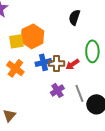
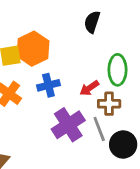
brown cross: (56, 63) -> (109, 104), moved
purple cross: (57, 90) -> (68, 125), size x1.6

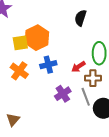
purple cross: (68, 125) -> (63, 94), size x0.7

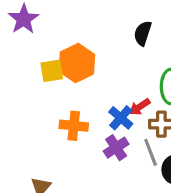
blue cross: (48, 65) -> (121, 118), moved, turned -35
orange cross: (19, 71) -> (74, 126), moved, turned -30

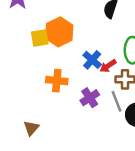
blue cross: (121, 118) -> (92, 60), moved

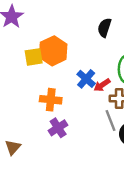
purple cross: (90, 98) -> (58, 128), moved
brown triangle: (31, 128) -> (13, 147), moved

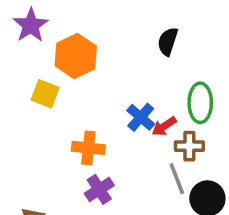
orange hexagon: (53, 51) -> (76, 56), moved
yellow square: (34, 57) -> (45, 94), moved, turned 30

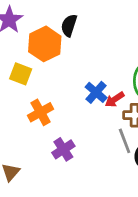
black semicircle: (168, 41) -> (69, 25), moved
orange cross: (88, 148) -> (41, 112), moved, turned -35

